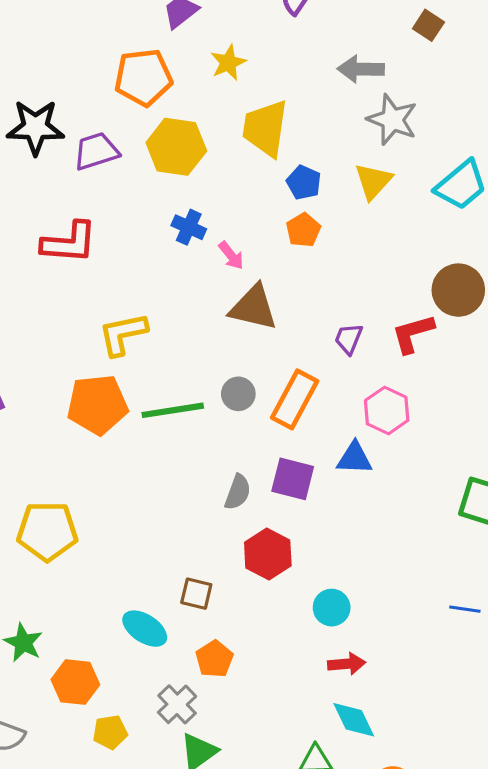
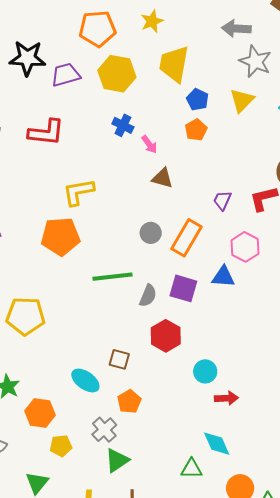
brown triangle: (253, 308) -> (162, 178), size x0.7
green line: (173, 410) -> (113, 277), moved
red arrow: (347, 664) -> (226, 398), moved

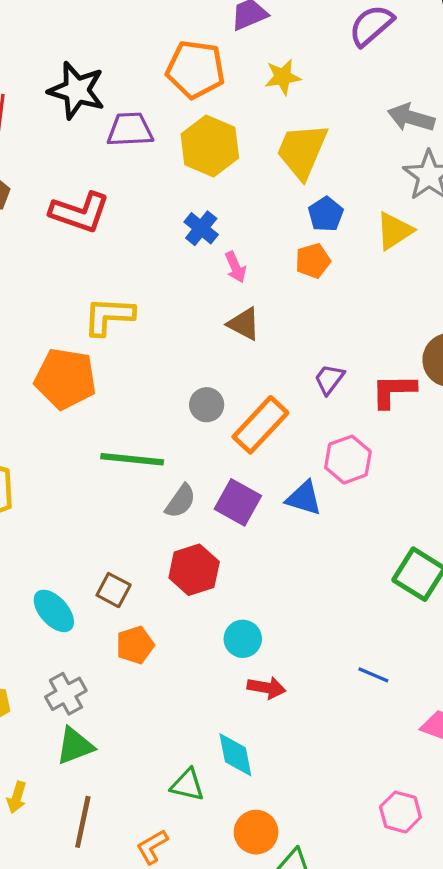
orange pentagon: (129, 402) -> (135, 645), moved

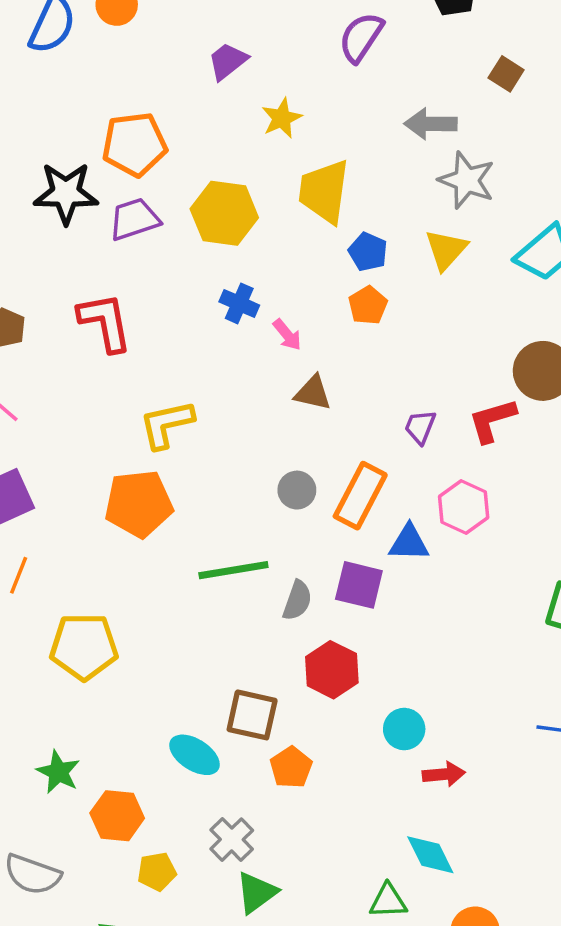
orange pentagon: (195, 69) -> (134, 144), moved
red L-shape: (80, 212) -> (105, 322), turned -104
blue triangle: (304, 498) -> (409, 543), moved
brown square: (114, 590) -> (252, 715), size x1.4

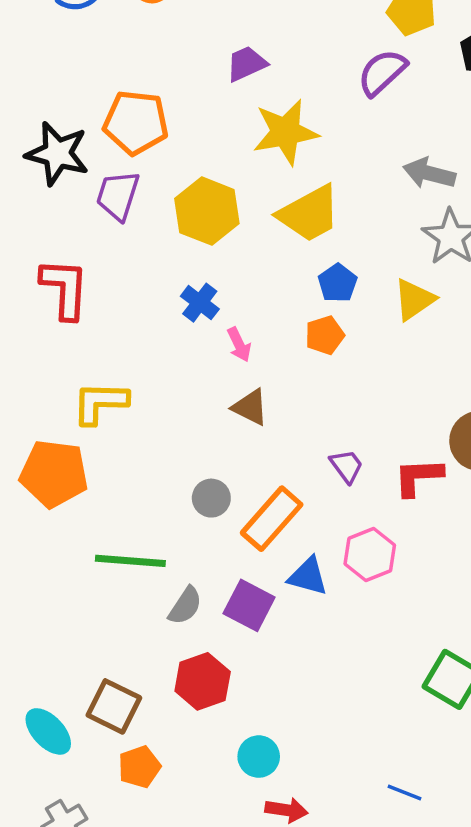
yellow star: (282, 118) -> (285, 132), size x1.6
yellow trapezoid: (324, 191) -> (309, 214), turned -140
purple trapezoid: (134, 219) -> (118, 195), turned -68
purple trapezoid: (420, 427) -> (346, 466), turned 108

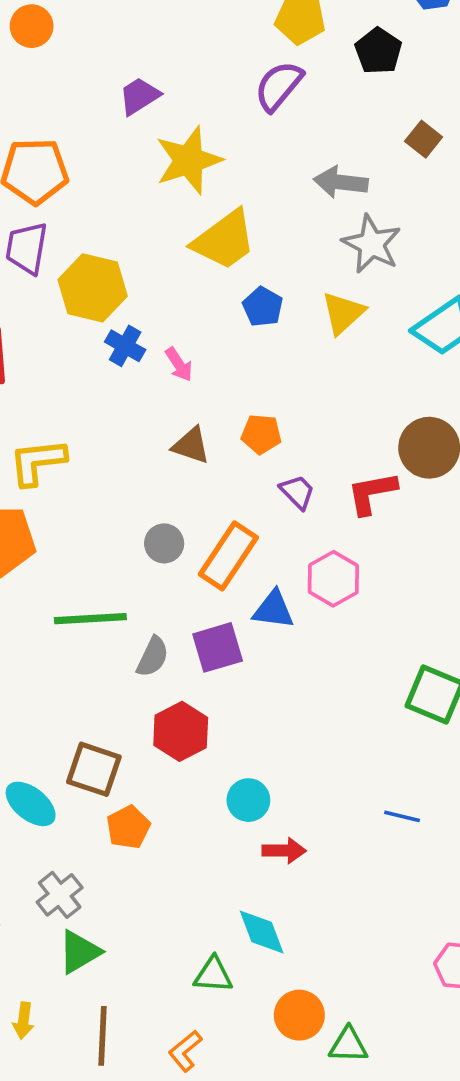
yellow hexagon: (207, 211) -> (93, 288), moved
orange pentagon: (325, 335) -> (261, 434), moved, turned 30
pink arrow: (239, 345) -> (179, 364), moved
purple square: (249, 605) -> (218, 647), turned -36

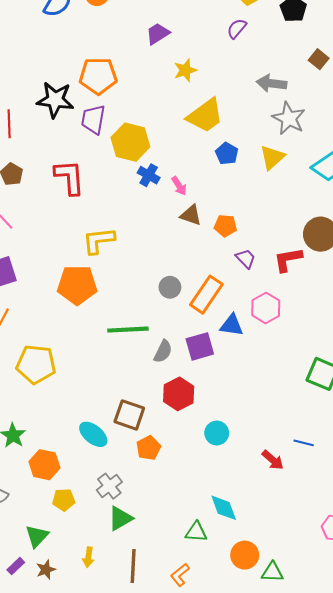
purple semicircle: (279, 86) -> (237, 28), size x0.7
yellow star: (189, 160) -> (185, 70), size x0.6
brown triangle: (191, 446) -> (191, 215), moved
red arrow: (284, 851) -> (273, 460), moved, turned 40

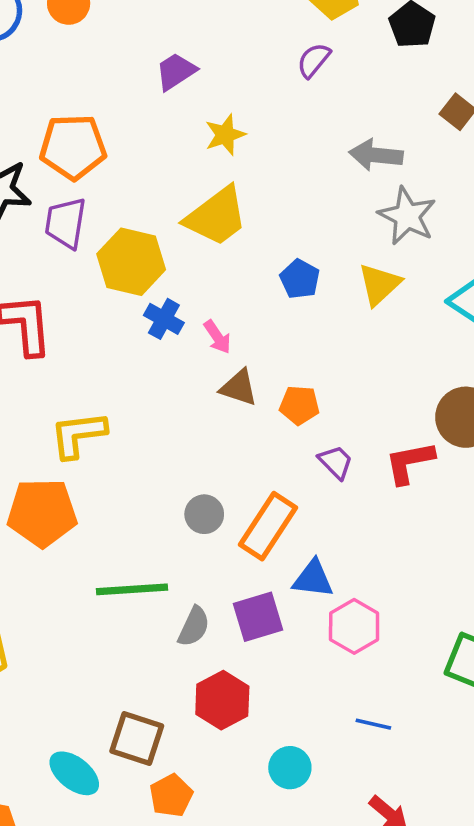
yellow trapezoid: (205, 116) -> (216, 216), moved
pink hexagon: (266, 308) -> (354, 626), moved
blue line: (304, 443) -> (373, 724), moved

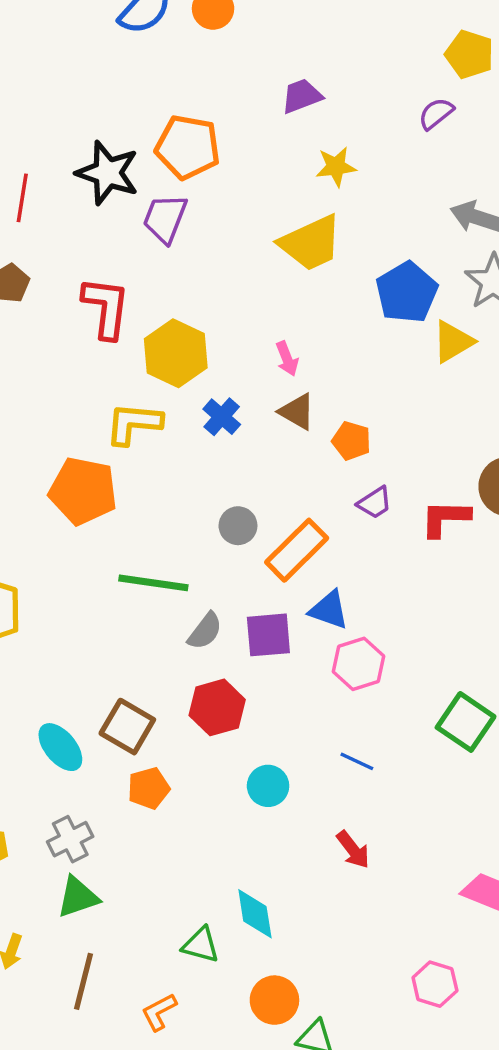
yellow hexagon: (131, 262) -> (176, 353), moved
blue pentagon: (300, 279) -> (407, 292), moved, size x1.6
blue cross: (164, 319) -> (222, 417), moved
purple trapezoid: (336, 462) -> (375, 503), turned 90

